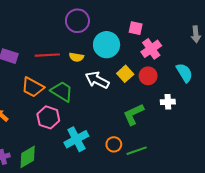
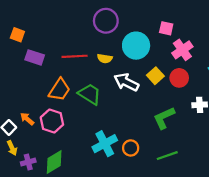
orange trapezoid: (33, 87) -> (59, 90), turned -85
pink hexagon: (48, 117) -> (52, 121), moved
orange circle: (114, 144) -> (131, 148), moved

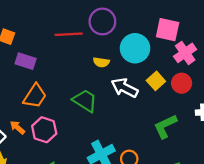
pink square: (166, 28) -> (168, 30), size x1.5
red line: (75, 56) -> (69, 34), moved
orange trapezoid: (59, 90) -> (35, 96), moved

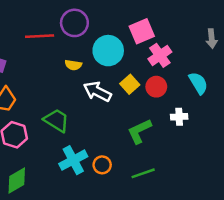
pink square: (168, 30) -> (142, 31), turned -35
green trapezoid: (85, 101) -> (56, 120), moved

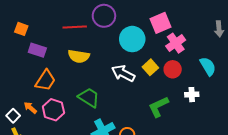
yellow semicircle: (73, 65) -> (79, 56), moved, size x1.5

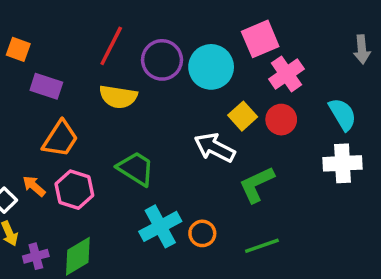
purple circle: (104, 16) -> (162, 60), moved
red line: (75, 27) -> (111, 46), turned -60
white arrow: (123, 73) -> (215, 148), moved
white cross: (192, 95) -> (343, 163), moved, size x1.5

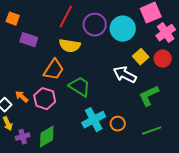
orange trapezoid: (60, 139) -> (54, 70), moved

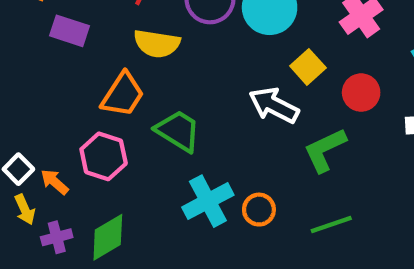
red circle: (163, 59) -> (361, 93), moved
orange arrow: (22, 97) -> (55, 182), moved

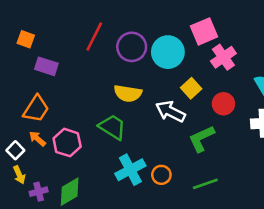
yellow semicircle: (157, 44) -> (128, 93), moved
orange trapezoid: (123, 95) -> (36, 109), moved
orange arrow: (55, 182) -> (37, 139), moved

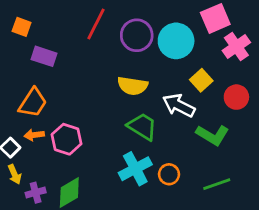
green trapezoid: (112, 127) -> (142, 127), moved
orange arrow: (37, 139) -> (34, 135), turned -48
green L-shape: (201, 139) -> (213, 135), turned -124

